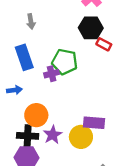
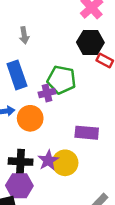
orange circle: (36, 115) -> (30, 118), moved
purple rectangle: (94, 123) -> (87, 133), moved
yellow circle: (81, 137) -> (65, 163), moved

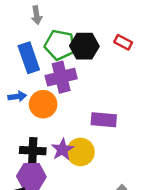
black hexagon: (90, 42) -> (84, 46), moved
green pentagon: (61, 80) -> (60, 45), moved
purple cross: (47, 93) -> (61, 77), size x1.6

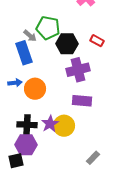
gray arrow: (37, 15) -> (30, 36), moved, turned -40
green pentagon: (60, 45) -> (48, 28), moved
purple cross: (61, 77) -> (78, 70), moved

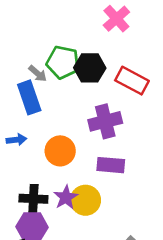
red rectangle: (97, 41) -> (132, 81), size x1.6
black hexagon: (67, 44) -> (90, 68), moved
orange circle: (35, 89) -> (60, 151), moved

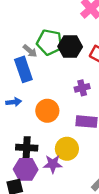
purple cross: (105, 121) -> (82, 88), size x0.6
purple star: (66, 197) -> (53, 164), moved, turned 30

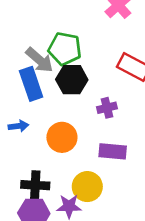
black hexagon: (70, 47) -> (72, 80), moved
gray arrow: (30, 51) -> (39, 60), size x1.5

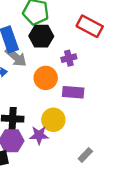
gray arrow: (39, 60) -> (16, 57), moved
orange circle: (62, 137) -> (46, 78), moved

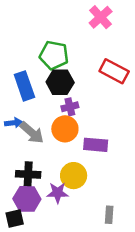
gray arrow: (16, 57) -> (32, 133), moved
purple cross: (69, 58) -> (70, 107), moved
gray rectangle: (85, 155) -> (109, 215), turned -40

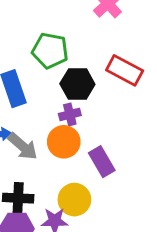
black hexagon: (60, 82) -> (77, 84), moved
purple rectangle: (96, 145) -> (102, 162), turned 55

